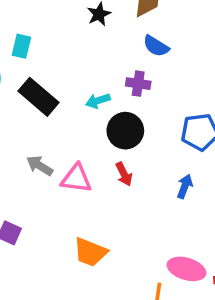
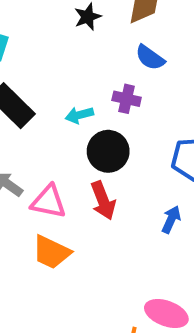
red arrow: (124, 174) -> (103, 201), size x1.4
orange trapezoid: (90, 252) -> (51, 252), moved

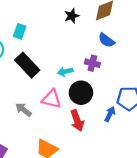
pink triangle: (49, 202) -> (51, 99), moved
blue arrow: (171, 219) -> (110, 114), moved

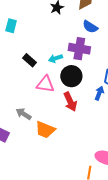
purple cross: (92, 63) -> (79, 49), size x1.5
black rectangle: (27, 65) -> (30, 60), moved, size x0.6
gray arrow: (23, 110) -> (24, 114), moved

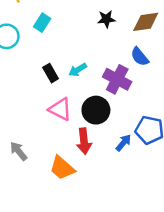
cyan arrow: (56, 58) -> (78, 70), moved, turned -32
gray arrow: (24, 114) -> (19, 151), moved
orange trapezoid: (45, 130) -> (62, 168), moved

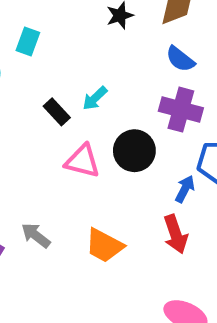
purple cross: (117, 79) -> (181, 110), moved
red arrow: (84, 141) -> (176, 234), moved

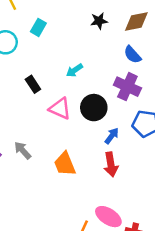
black rectangle: (57, 112) -> (33, 84), moved
blue arrow: (185, 189) -> (112, 136), moved
orange trapezoid: (104, 245) -> (65, 164), turned 30

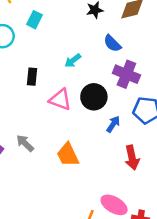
blue semicircle: (132, 55) -> (112, 43), moved
black rectangle: (33, 84) -> (32, 77), turned 42
red arrow: (111, 164) -> (132, 158), moved

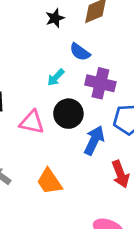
cyan arrow: (73, 61) -> (56, 77), moved
blue arrow: (113, 124) -> (94, 140), size x1.5

